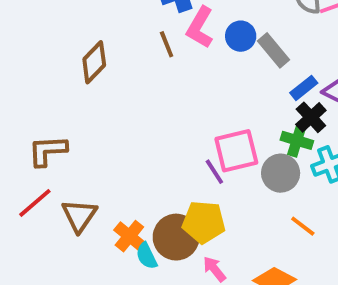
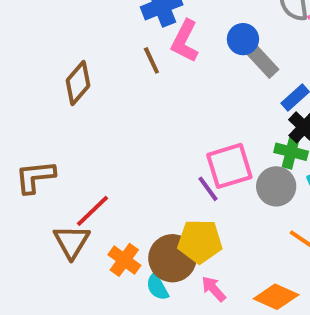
blue circle: (241, 36) -> (243, 39), moved
red line: (35, 203) -> (93, 211), moved
cyan semicircle: (147, 256) -> (157, 287), moved

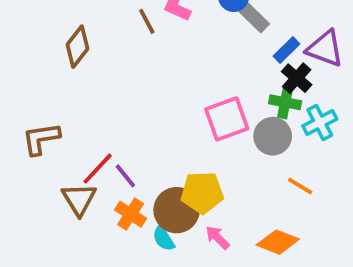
purple line: (208, 189) -> (125, 176), moved

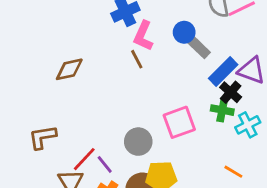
brown line: (147, 21) -> (137, 59), moved
brown diamond: (78, 47) -> (69, 69), turned 40
blue rectangle: (287, 50) -> (223, 72), size x1.5
gray circle: (273, 136) -> (138, 142), moved

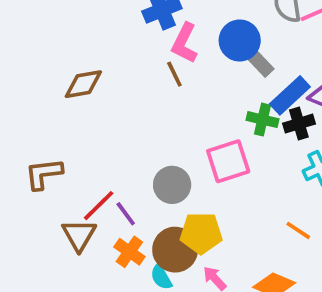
blue circle: (184, 32) -> (240, 40), size x1.4
black cross: (231, 92) -> (299, 124), turned 30
green cross: (222, 110) -> (262, 120), moved

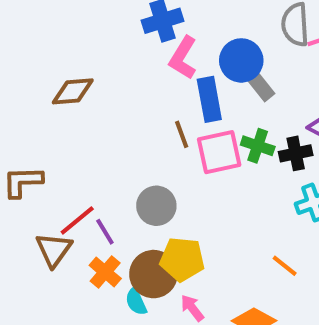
brown line: (174, 74) -> (182, 134), moved
blue rectangle: (290, 95) -> (209, 99), moved, turned -63
pink square: (228, 161) -> (219, 152), moved

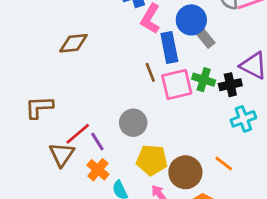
brown circle: (153, 274) -> (185, 172), moved

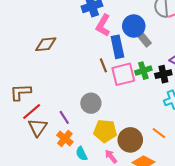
green cross: (204, 80) -> (143, 71), turned -35
red line: (78, 134) -> (32, 111), moved

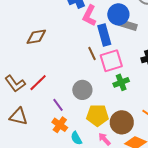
gray rectangle: (143, 38) -> (128, 25), turned -30
green cross: (143, 71) -> (121, 82), moved
brown L-shape: (20, 92) -> (15, 84), turned -120
red line: (32, 111) -> (38, 83), moved
brown triangle: (38, 127) -> (18, 117), moved, turned -48

